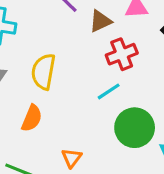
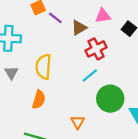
orange triangle: (72, 158) -> (78, 122), moved

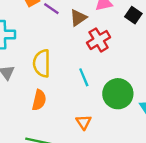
cyan line: (90, 76) -> (84, 77), moved, turned -70

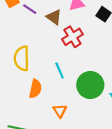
brown triangle: (78, 18) -> (54, 17), turned -49
orange semicircle: (39, 100) -> (35, 89), moved

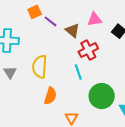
cyan line: (60, 71) -> (78, 72), moved

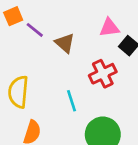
pink triangle: (94, 19) -> (109, 28), moved
red cross: (88, 50) -> (103, 74), moved

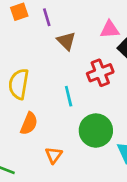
purple line: (35, 30) -> (47, 17), moved, turned 30

